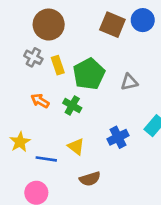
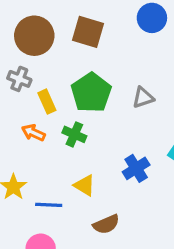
brown square: (112, 25) -> (88, 32), moved
yellow rectangle: (58, 65) -> (47, 102), moved

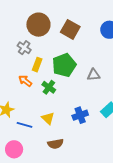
yellow rectangle: (47, 102) -> (37, 65), turned 32

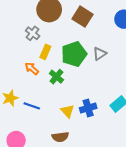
gray triangle: (94, 75) -> (100, 54), moved, turned -32
yellow triangle: (48, 118) -> (67, 111), moved
blue line: (25, 125) -> (32, 106), moved

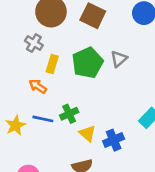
green cross: (56, 77) -> (69, 114), moved, turned 32
blue line: (32, 106) -> (43, 119), moved
blue cross: (88, 108) -> (114, 140), moved

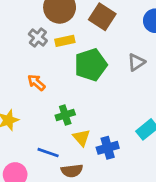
gray triangle: (119, 59) -> (136, 62), moved
yellow rectangle: (52, 64) -> (65, 41), moved, turned 54
blue line: (43, 119) -> (48, 153), moved

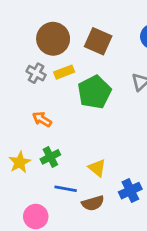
green cross: (65, 115) -> (50, 157), moved
blue cross: (108, 148) -> (130, 191), moved

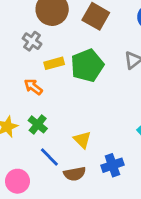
yellow rectangle: (64, 72) -> (54, 63), moved
green cross: (50, 157) -> (38, 124), turned -30
blue line: (66, 189) -> (49, 157), turned 30

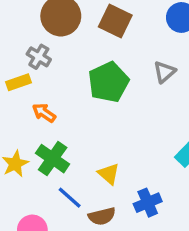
yellow rectangle: (54, 63) -> (18, 82), moved
green cross: (38, 124) -> (53, 159), size x1.4

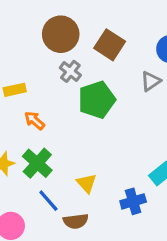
gray cross: (39, 57) -> (70, 71), moved
gray triangle: (164, 72) -> (151, 81), moved
blue cross: (148, 203) -> (133, 201), moved

